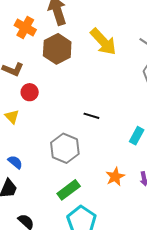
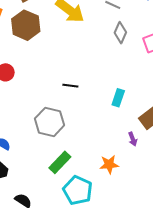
orange star: (115, 177) -> (109, 164), moved, turned 30

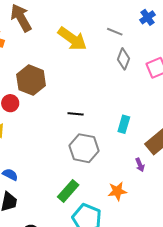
brown hexagon: (26, 25) -> (31, 80), moved
gray hexagon: (50, 122) -> (84, 148), moved

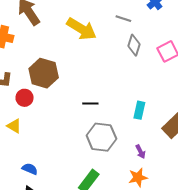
purple arrow: (140, 165) -> (140, 152), moved

